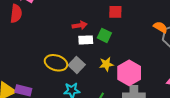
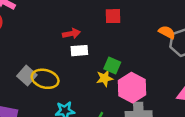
green square: (104, 35) -> (112, 66), moved
gray square: (77, 65) -> (27, 75), moved

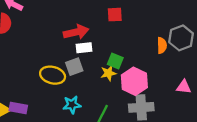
orange semicircle: (167, 32) -> (162, 45), moved, turned 63
red arrow: (71, 34) -> (76, 32), size x1.5
gray square: (27, 75) -> (74, 67), moved, turned 30

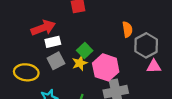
gray hexagon: (181, 38) -> (146, 45), moved
green square: (115, 61) -> (85, 51), turned 32
gray square: (74, 67) -> (56, 61), moved

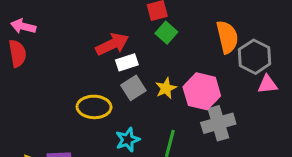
orange semicircle: (127, 29) -> (227, 37), size x1.5
green square: (85, 51) -> (166, 33), moved

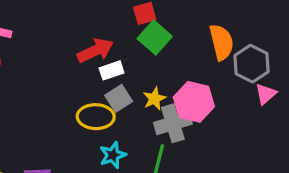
green square: (166, 33) -> (155, 38), size x1.4
pink triangle: (267, 84) -> (266, 94), turned -35
yellow ellipse: (94, 107) -> (96, 117), moved
gray cross: (218, 123) -> (173, 123), moved

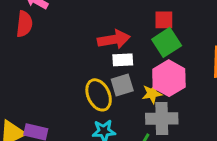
pink hexagon: (194, 102) -> (169, 78), moved
yellow ellipse: (96, 117) -> (99, 95), turned 48

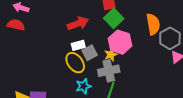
red semicircle: (24, 24) -> (16, 25), turned -72
white rectangle: (123, 60) -> (78, 45), moved
gray cross: (162, 119) -> (109, 71), moved

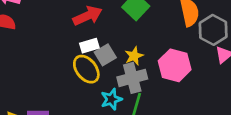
pink hexagon: (120, 42) -> (175, 65), moved
cyan star: (83, 86) -> (111, 99), moved

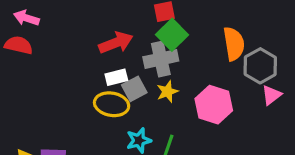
yellow ellipse: (86, 69) -> (112, 104), turned -44
gray cross: (132, 78) -> (161, 59), moved

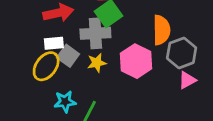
gray square: (134, 89) -> (68, 56), turned -35
yellow ellipse: (112, 104) -> (46, 66), turned -72
pink hexagon: (214, 105) -> (136, 61), moved

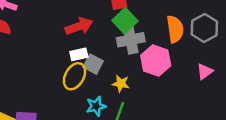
gray cross: (95, 33) -> (131, 40), moved
gray hexagon: (182, 53) -> (204, 28), moved
yellow star: (97, 63) -> (121, 84), moved, turned 30

